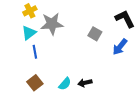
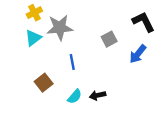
gray square: (95, 34) -> (109, 39), turned 32
blue line: (35, 52) -> (72, 62), moved
brown square: (35, 83) -> (44, 83), moved

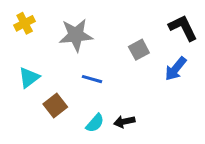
yellow cross: (34, 13) -> (25, 23), moved
cyan triangle: (33, 38) -> (29, 78), moved
blue line: (72, 62) -> (92, 79), turned -63

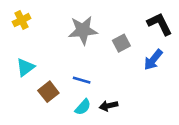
gray star: (76, 35) -> (83, 30), moved
blue line: (92, 79) -> (82, 80), moved

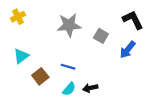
gray square: (121, 43) -> (101, 36), turned -32

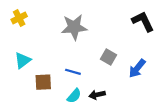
gray square: (101, 36) -> (108, 57), moved
blue arrow: (128, 50) -> (137, 68), moved
brown square: (40, 76) -> (43, 82), turned 35

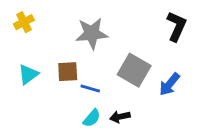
black L-shape: (143, 21) -> (176, 26), turned 50
gray square: (108, 57) -> (134, 70), size x1.6
brown square: (43, 82) -> (68, 72), moved

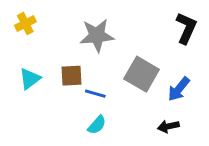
black arrow: (120, 117) -> (168, 126), moved

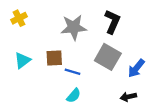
black L-shape: (186, 28) -> (112, 22), moved

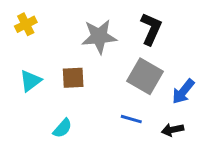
blue line: (73, 72) -> (131, 119), moved
cyan semicircle: (74, 96) -> (62, 128), moved

